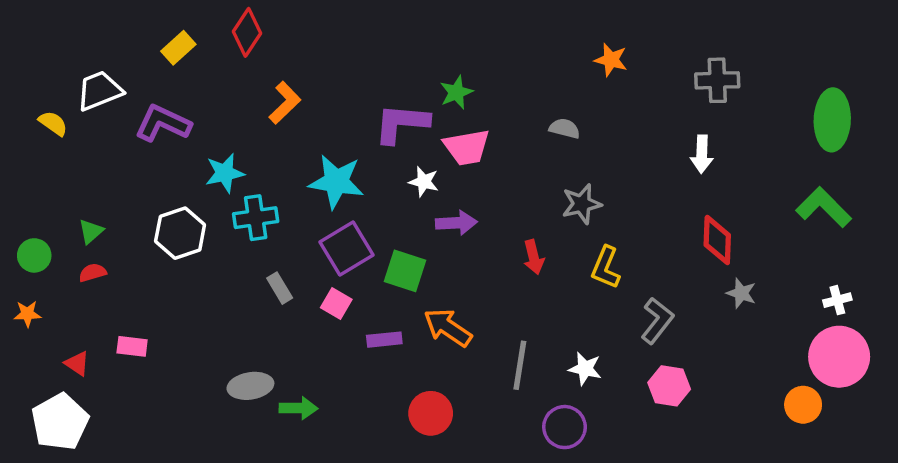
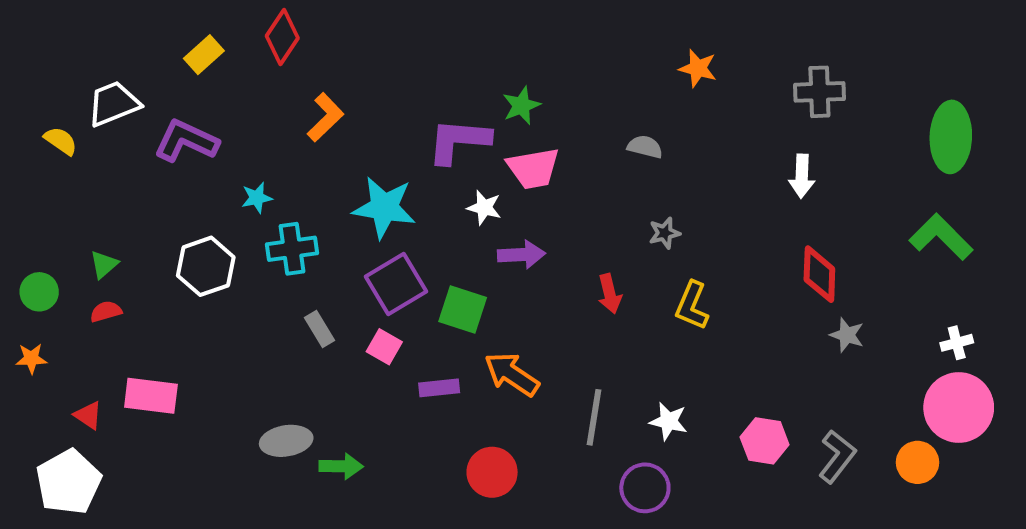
cyan star: (225, 173) -> (257, 198), size x0.7
gray star: (582, 204) -> (665, 233), size x0.7
gray L-shape: (657, 321) -> (837, 457), moved
pink rectangle: (132, 346) -> (151, 396), size x1.5

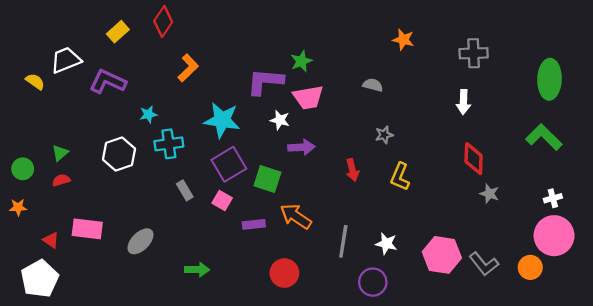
gray ellipse: (286, 441) -> (140, 241), moved, turned -36
pink hexagon: (765, 441) -> (442, 255), size x1.4
gray L-shape: (837, 457) -> (484, 264), turned 104

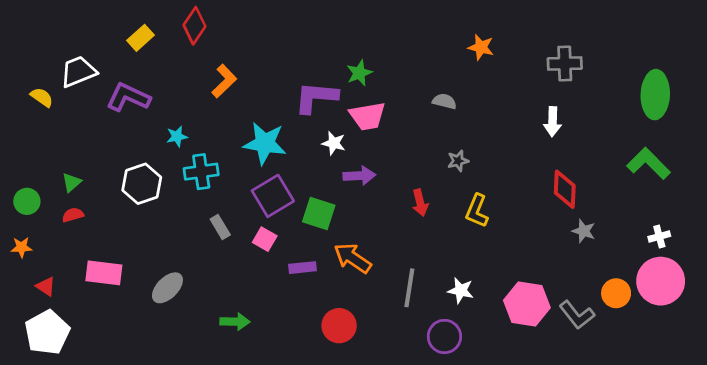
red triangle: (51, 240) -> (46, 286), moved
orange circle: (530, 267) -> (616, 293), moved

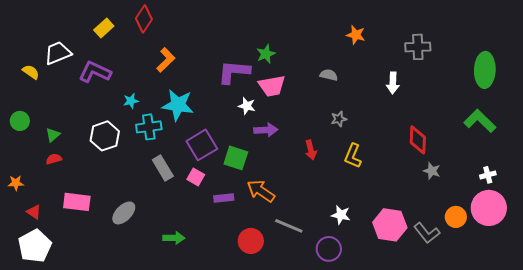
white arrow: (553, 122) -> (393, 83), moved
cyan star: (265, 143) -> (178, 105), moved
green circle: (27, 201) -> (20, 121), moved
gray rectangle: (220, 227) -> (163, 168), size x1.4
gray line: (409, 288) -> (289, 226), moved, turned -76

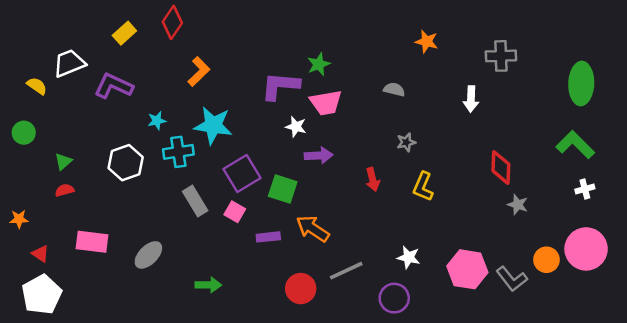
green circle: (20, 121) -> (24, 133), moved
white cross: (488, 175) -> (585, 189), moved
gray line: (289, 226) -> (346, 271), turned -48

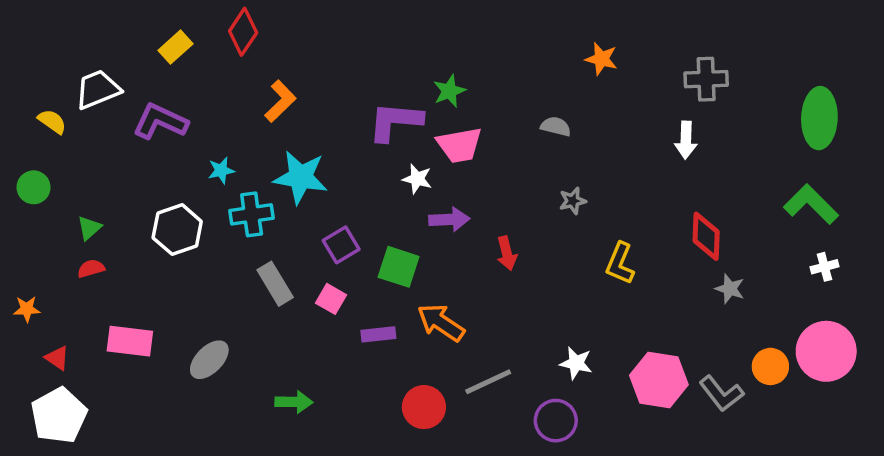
white arrow: (471, 99) -> (686, 140), moved
purple square: (242, 173) -> (341, 245), size x0.7
red arrow: (373, 179) -> (507, 253), moved
yellow L-shape: (423, 187) -> (620, 263), moved

